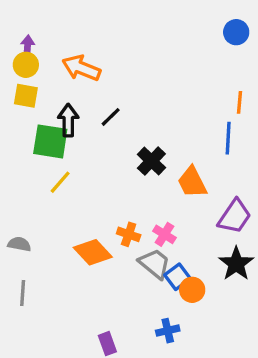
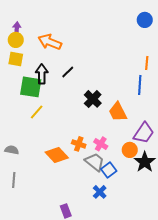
orange circle: (192, 290) -> (130, 150), moved
blue cross: (168, 331) -> (100, 192), moved, turned -32

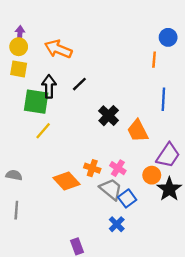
blue circle: (145, 20) -> (168, 37), moved
orange line: (147, 63) -> (154, 60), moved

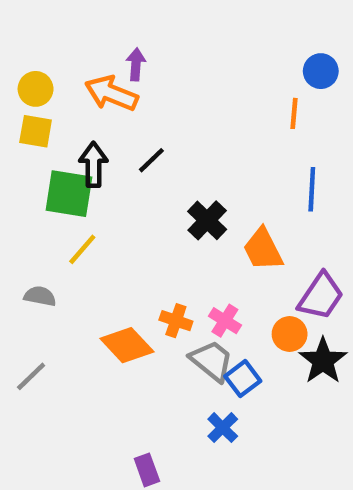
purple arrow: (20, 34) -> (136, 64), moved
gray semicircle: (14, 175) -> (40, 296), moved
gray line: (16, 210) -> (31, 376), moved, turned 42

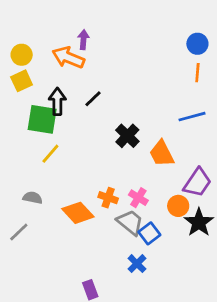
orange line: (294, 113) -> (197, 73), moved
yellow square: (36, 131) -> (22, 81), turned -35
blue line: (312, 189) -> (192, 117), turned 72
gray semicircle: (40, 296) -> (33, 198), moved

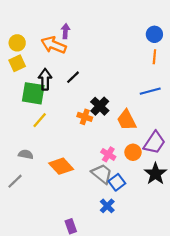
orange cross: (108, 198) -> (85, 117), moved
orange circle: (178, 206) -> (133, 152), moved

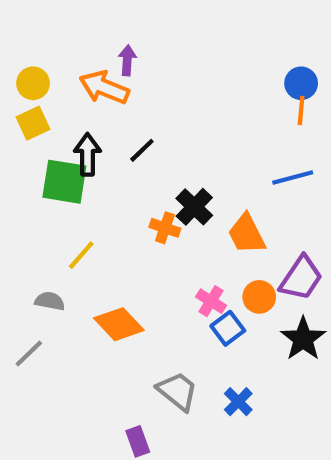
blue circle: (154, 34) -> (301, 83), moved
yellow line: (40, 120) -> (81, 255), moved
gray trapezoid: (102, 174) -> (178, 391), moved
blue square: (117, 182) -> (228, 328), moved
blue cross: (107, 206) -> (238, 402), moved

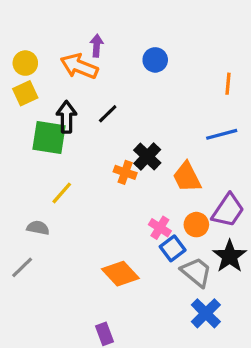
blue circle: (301, 83) -> (155, 60), moved
orange diamond: (119, 324) -> (120, 274), moved
gray trapezoid: (178, 391) -> (196, 272), moved
blue cross: (238, 402) -> (206, 313), moved, size x1.4

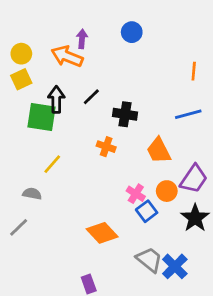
blue circle: (155, 60) -> (132, 32), moved
black cross: (147, 157) -> (125, 114), moved, turned -35
gray trapezoid: (196, 272) -> (149, 260), moved

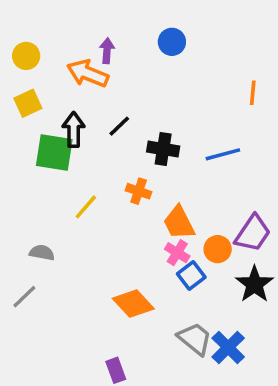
yellow circle: (21, 54) -> (26, 56), moved
blue line: (188, 114) -> (223, 154), moved
orange trapezoid: (159, 151) -> (179, 223), moved
yellow line: (52, 164) -> (86, 207), moved

